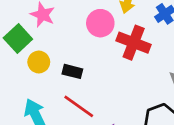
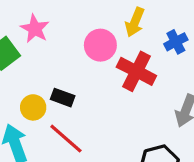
yellow circle: (39, 62) -> (33, 107), moved

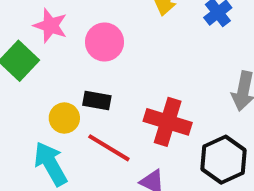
pink circle: (100, 45) -> (104, 42), moved
red cross: (136, 71) -> (168, 122), moved

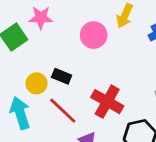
pink star: (50, 26) -> (41, 18), turned -30
pink circle: (104, 42) -> (94, 35), moved

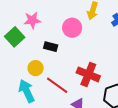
black rectangle: (62, 76) -> (51, 47), moved

